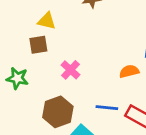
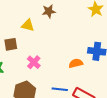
yellow triangle: (47, 21) -> (28, 25), moved

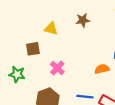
brown star: (49, 11) -> (83, 20), moved

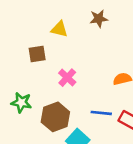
green star: (17, 74) -> (21, 102), moved

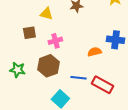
pink cross: (67, 78) -> (55, 41), moved, turned 32
brown hexagon: (55, 117) -> (48, 66), moved

